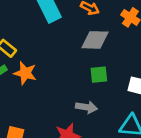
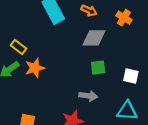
orange star: (25, 73) -> (35, 68), turned -30

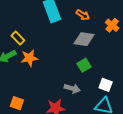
green square: (98, 68) -> (84, 65), turned -32
white square: (131, 76) -> (106, 85), moved

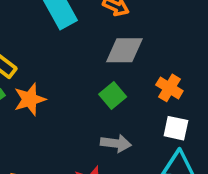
orange cross: (112, 25) -> (169, 88), moved
green square: (84, 65) -> (113, 95), moved

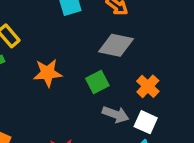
orange star: (30, 99) -> (48, 73), moved
gray arrow: (116, 143) -> (116, 114), moved

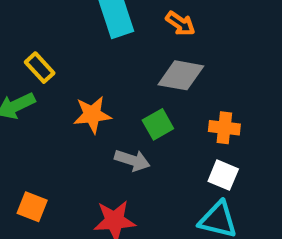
orange cross: (148, 86) -> (224, 128), turned -35
gray arrow: (116, 114) -> (132, 160), moved

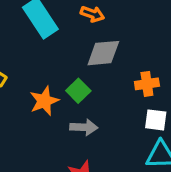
green square: (158, 124) -> (78, 91), moved

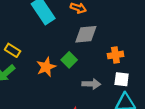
gray arrow: (84, 127) -> (91, 84), moved

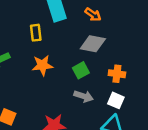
yellow rectangle: (13, 50) -> (36, 33), moved, turned 35
green square: (69, 60) -> (81, 70), moved

